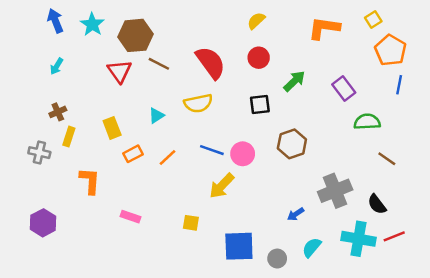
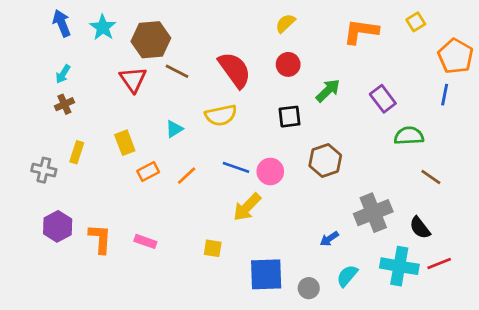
orange pentagon: (391, 50) -> (456, 56), moved
brown cross: (58, 112) -> (64, 104), moved
orange L-shape: (90, 181) -> (100, 239), moved
purple hexagon: (43, 223) -> (58, 226), moved

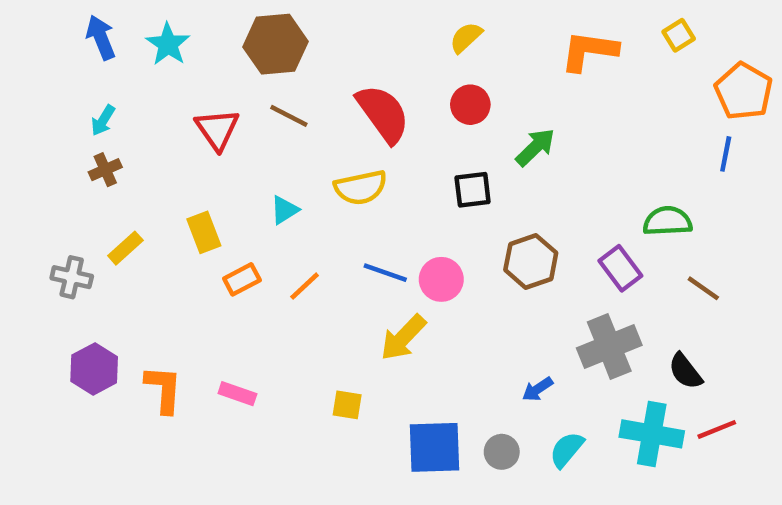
brown hexagon: (151, 40) -> (275, 44), moved
purple rectangle: (383, 99) -> (620, 268), moved
yellow rectangle: (77, 152) -> (125, 248), turned 30
gray circle: (309, 288) -> (502, 452), moved

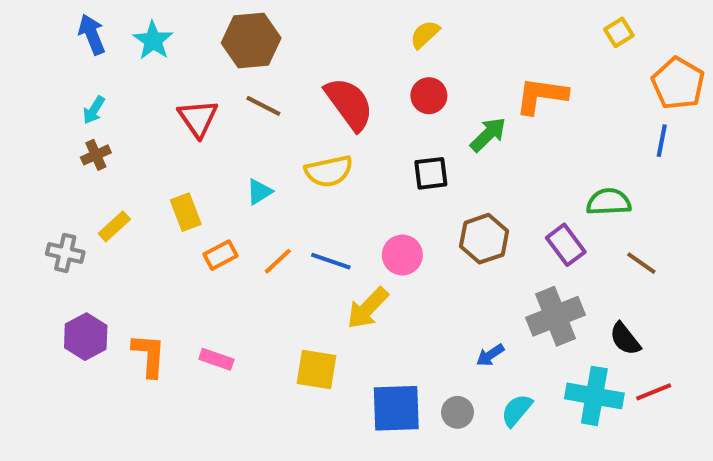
orange L-shape: (589, 51) -> (541, 96), moved
blue line: (385, 273) -> (331, 261), moved
yellow square: (347, 405) -> (317, 369), size x1.5

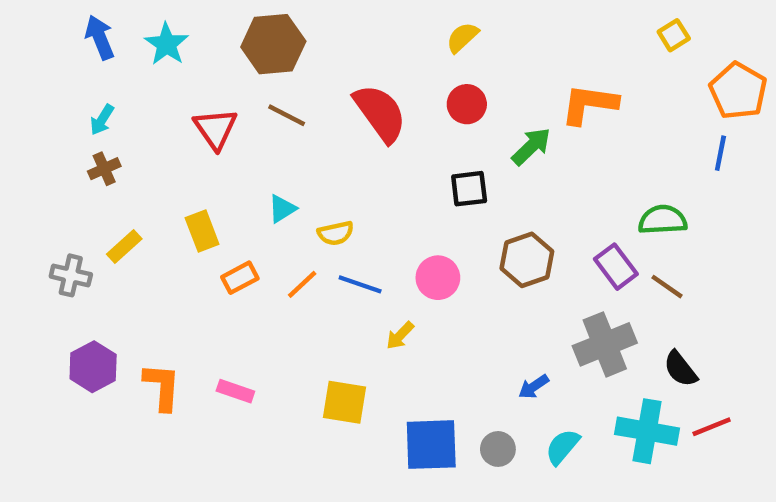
yellow semicircle: (329, 171) -> (336, 233), moved, size x0.7
brown line: (641, 263) -> (667, 287), moved
yellow arrow: (368, 308) -> (400, 336), size x0.6

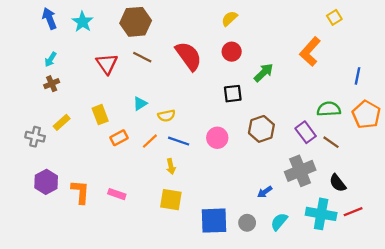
orange pentagon: (738, 91) -> (366, 115), moved
orange L-shape: (589, 104) -> (310, 52), moved, turned -56
yellow arrow: (400, 336) -> (171, 166), moved, turned -56

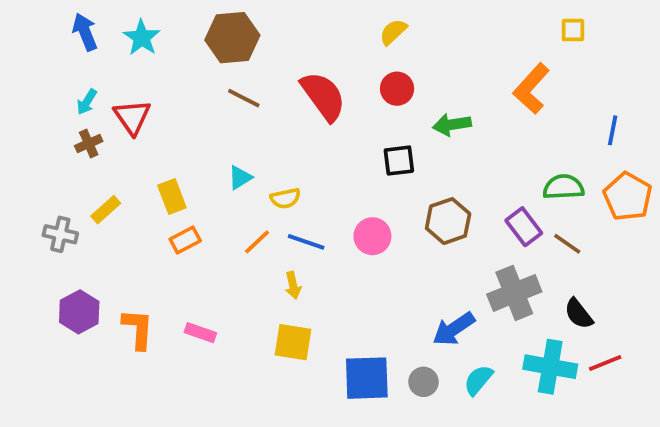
yellow square: (334, 17) -> (573, 30), turned 32
red triangle: (107, 64) -> (132, 117), moved
green arrow: (264, 73) -> (452, 125), turned -145
orange rectangle: (119, 138) -> (185, 240), moved
blue arrow: (265, 192) -> (454, 329), size x1.6

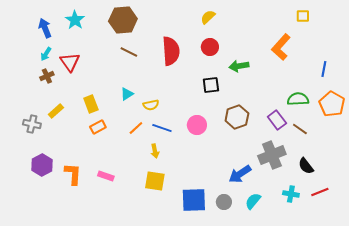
blue arrow: (85, 32) -> (45, 28), moved
red semicircle: (323, 96) -> (171, 51), turned 32
cyan cross: (550, 367) -> (291, 194), size x0.6

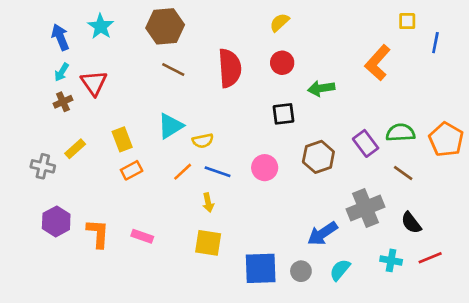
blue line: (324, 69) -> (435, 43), moved
cyan triangle: (127, 94) -> (171, 126), size x1.5
purple rectangle: (277, 120) -> (366, 143), moved

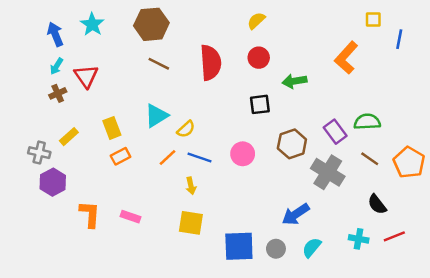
orange pentagon: (446, 139) -> (409, 162), moved
yellow semicircle: (203, 141) -> (186, 129), turned -30
gray cross: (366, 208) -> (328, 172), moved, turned -36
purple hexagon: (56, 221) -> (53, 182), moved

